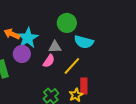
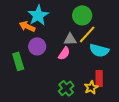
cyan star: (28, 38) -> (38, 15), moved
cyan semicircle: (84, 42) -> (99, 50), moved
yellow line: (72, 66) -> (87, 34), moved

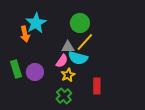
orange arrow: (27, 26) -> (25, 34), turned -126
purple circle: (37, 46) -> (35, 72), moved
cyan semicircle: (99, 50) -> (78, 58), moved
yellow star: (91, 87) -> (68, 75), moved

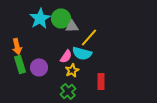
green circle: (80, 23) -> (61, 18), moved
orange arrow: (25, 34) -> (17, 46), moved
gray triangle: (68, 47) -> (72, 26), moved

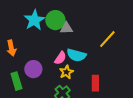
yellow line: (89, 37) -> (107, 39), moved
green rectangle: (20, 64) -> (16, 81), moved

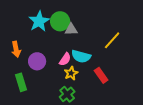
purple circle: (33, 69) -> (37, 61), moved
red rectangle: (95, 83) -> (101, 75), moved, turned -35

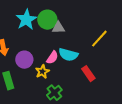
yellow star: (71, 73) -> (42, 72), moved

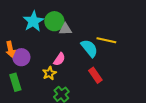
yellow line: (99, 39) -> (106, 40), turned 60
cyan semicircle: (68, 55) -> (89, 48), moved, turned -144
purple circle: (24, 60) -> (21, 57), moved

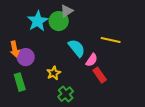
gray triangle: (65, 29) -> (67, 11), moved, turned -32
cyan semicircle: (89, 48) -> (77, 48), moved
pink semicircle: (59, 59) -> (92, 60), moved

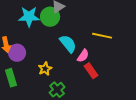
cyan star: (38, 21) -> (29, 17), turned 30

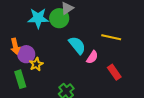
yellow star: (45, 69) -> (36, 64), moved
red rectangle: (91, 71) -> (114, 72), moved

